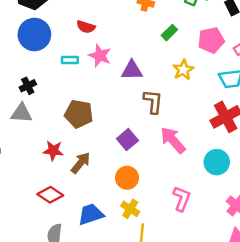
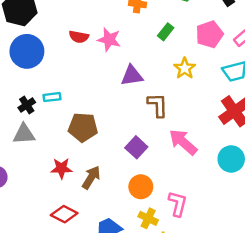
pink star: (100, 56) -> (109, 40), moved
cyan rectangle: (70, 60) -> (52, 97), moved
pink L-shape: (182, 199) -> (178, 204), moved

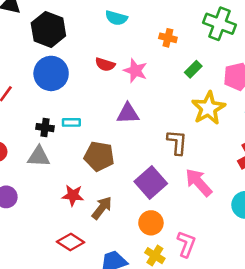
yellow star: (185, 68) -> (208, 108), size x1.5
purple triangle: (132, 76) -> (128, 113), moved
black cross: (27, 105) -> (45, 128), turned 35
purple square: (136, 147) -> (151, 183), size x1.4

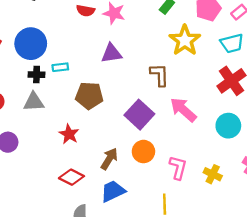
blue circle: (51, 73) -> (31, 44), moved
red star: (73, 195) -> (69, 134), turned 30
brown arrow: (102, 208) -> (109, 159), moved
yellow cross: (155, 256) -> (213, 174), moved

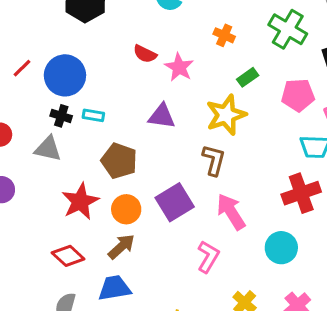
yellow star: (185, 40) -> (226, 115), moved
red star: (69, 134) -> (80, 201), size x1.4
orange circle: (143, 152) -> (126, 209), moved
pink L-shape: (178, 168) -> (208, 257), moved

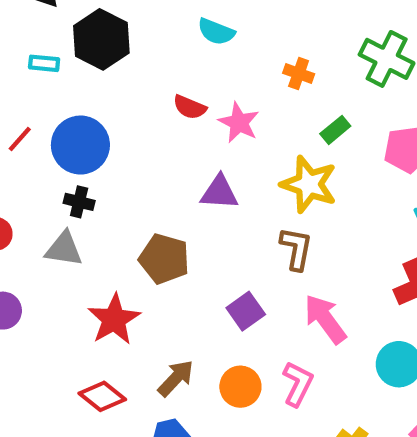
cyan rectangle: (93, 115) -> (44, 63), moved
yellow star: (226, 115) -> (309, 184), turned -30
purple square: (175, 202) -> (246, 311), size x0.7
orange circle: (126, 209) -> (240, 387), moved

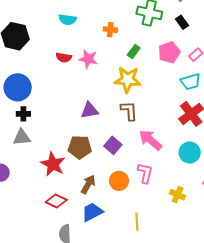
purple triangle: (219, 192) -> (90, 110), moved
brown pentagon: (164, 259) -> (80, 147), moved

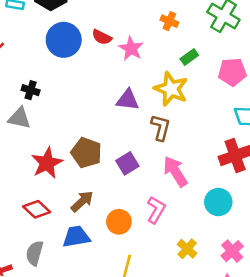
blue circle: (18, 87) -> (64, 40), moved
purple triangle: (90, 110) -> (128, 100), moved
orange circle: (119, 181) -> (119, 222), moved

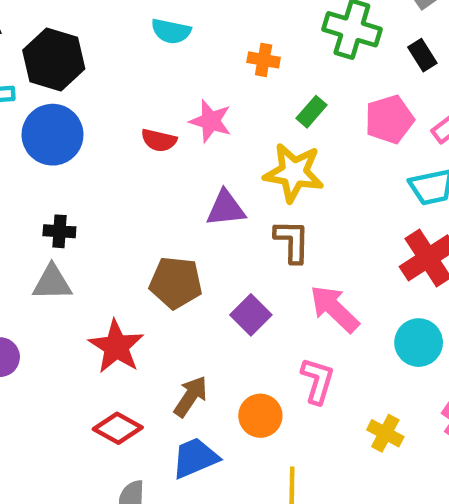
red semicircle: (102, 37) -> (159, 140), moved
blue circle: (64, 40) -> (53, 135), moved
brown pentagon: (86, 153) -> (176, 283), moved

